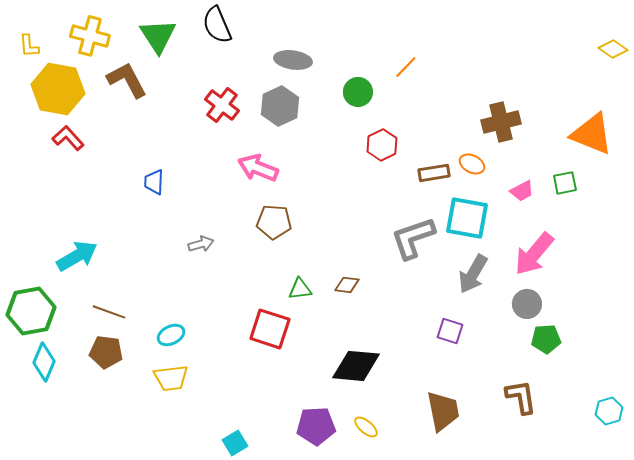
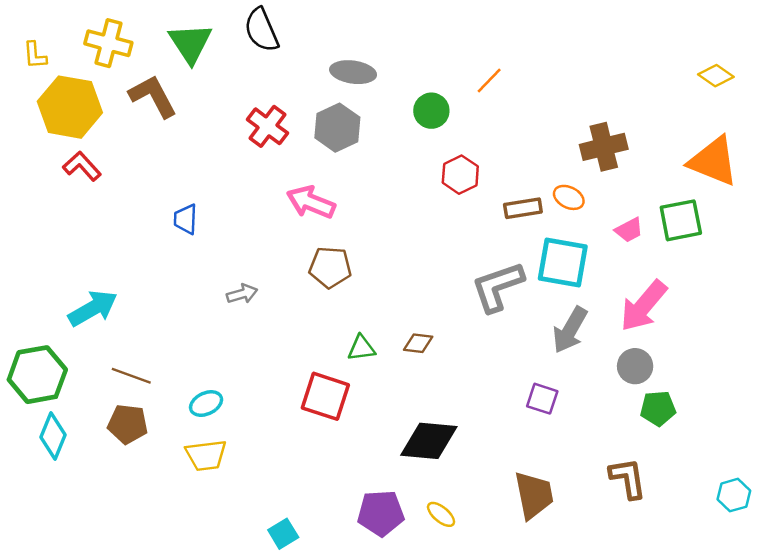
yellow diamond: (613, 49) -> (716, 76), moved
green square: (565, 183) -> (681, 220), size x1.5

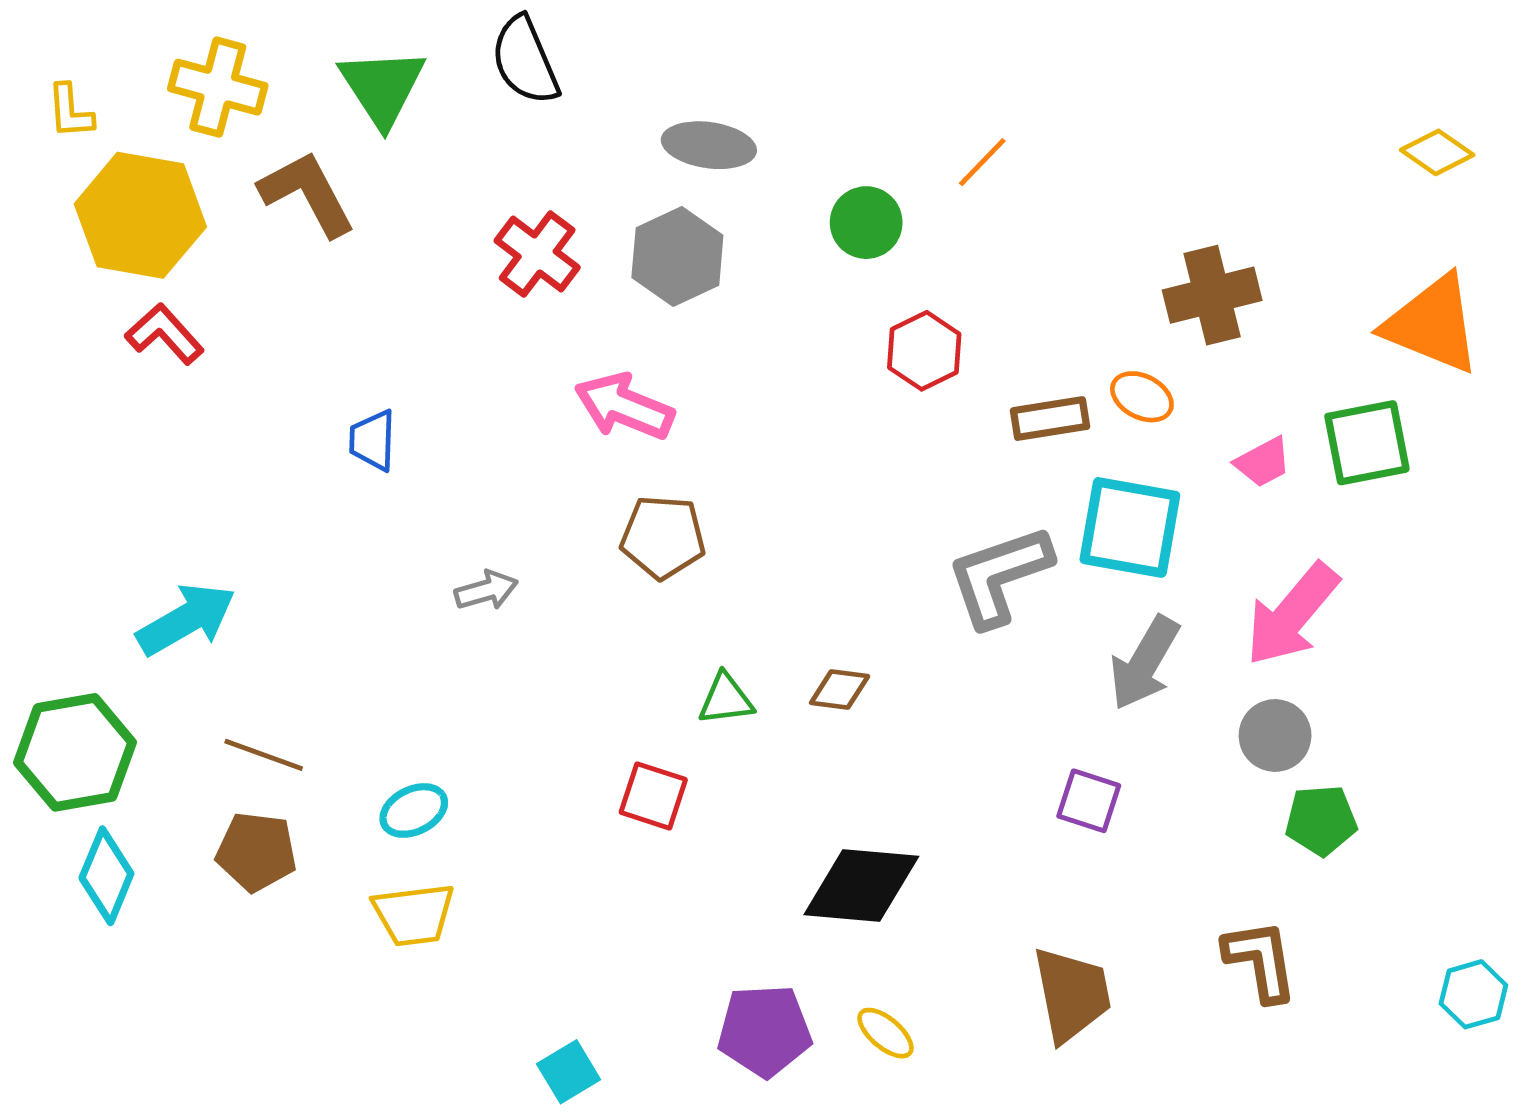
red square: (325, 396) -> (653, 796), size x0.7

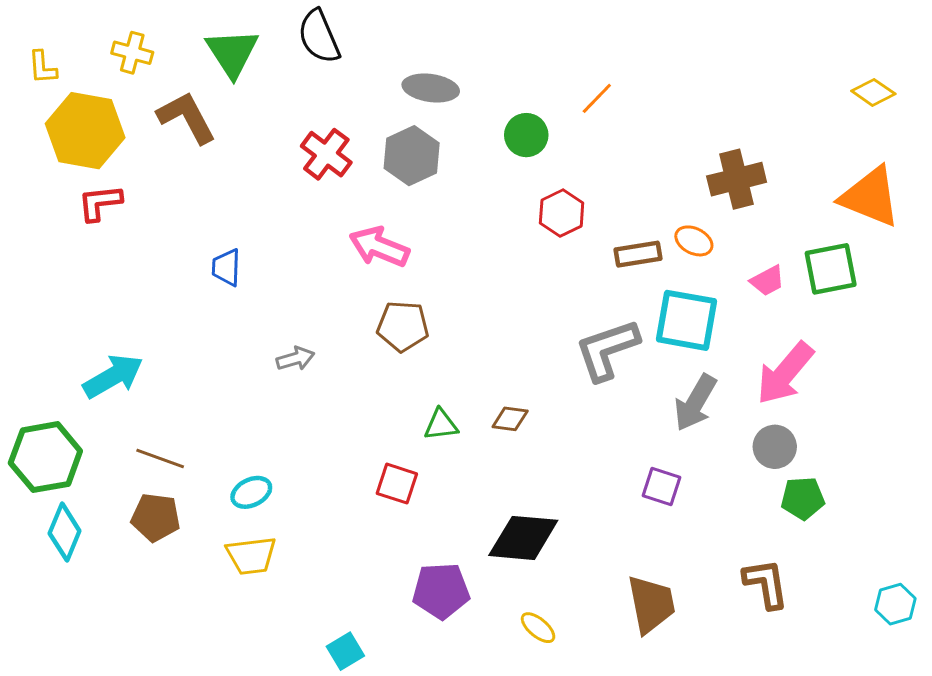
yellow cross: (218, 87) -> (132, 53), size x0.7
red L-shape: (165, 334) -> (100, 203), turned -54
purple pentagon: (765, 1031) -> (441, 591), moved

